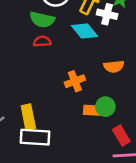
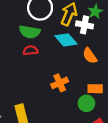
orange semicircle: (114, 66) -> (90, 56), moved, turned 63
orange rectangle: (92, 110) -> (95, 89), moved

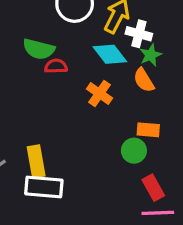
green star: (95, 12) -> (151, 55), moved
green semicircle: (30, 32) -> (39, 49), moved
orange cross: (60, 83) -> (99, 94), moved, turned -35

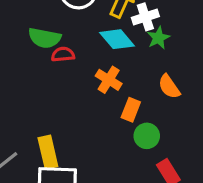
white cross: (139, 34) -> (145, 17), turned -30
orange semicircle: (144, 80) -> (169, 87), moved
orange rectangle: (148, 130) -> (131, 110), moved, turned -70

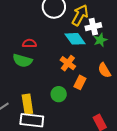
green semicircle: (45, 38) -> (22, 61), moved
red semicircle: (63, 54) -> (29, 43), moved
green circle: (147, 136) -> (59, 94), moved

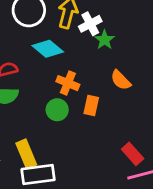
cyan diamond: (75, 39) -> (48, 49), moved
green circle: (59, 94) -> (57, 110), moved

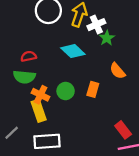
cyan diamond: (48, 49) -> (73, 51), moved
orange cross: (68, 83) -> (41, 95), moved
yellow rectangle: (26, 154) -> (39, 111), moved

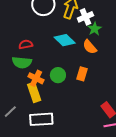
orange semicircle: (118, 71) -> (90, 47), moved

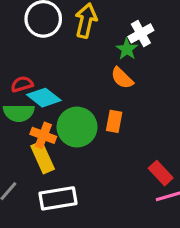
white cross: (85, 17) -> (141, 33), moved
cyan diamond: (65, 40) -> (44, 98), moved
green circle: (58, 75) -> (77, 127), size x1.6

